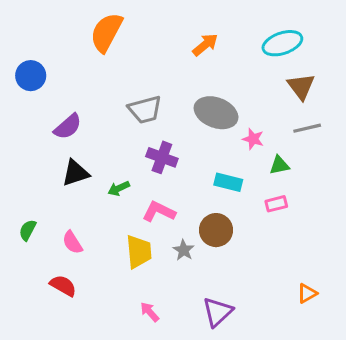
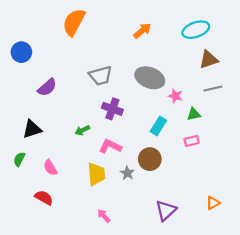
brown triangle: (301, 86) -> (209, 60), turned 48
black triangle: (75, 173) -> (32, 129), moved
cyan rectangle: (228, 182) -> (158, 126), turned -72
purple triangle: (218, 312) -> (166, 210), moved

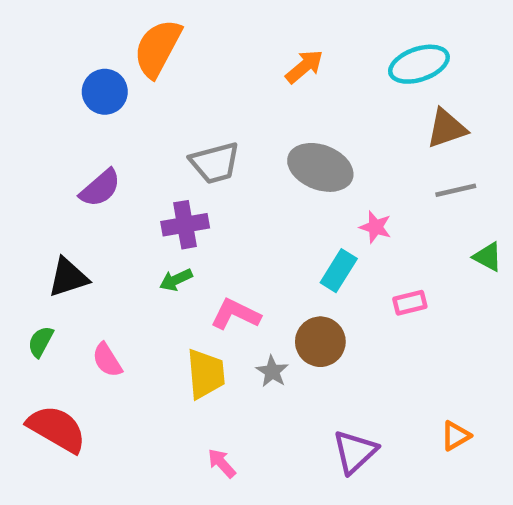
blue circle: (21, 52) -> (105, 92), moved
pink star: (175, 96) -> (375, 227), moved
purple cross: (112, 109) -> (185, 225), moved, turned -30
green triangle: (194, 114) -> (488, 257), moved, turned 40
red semicircle: (44, 198) -> (57, 429), moved, size x1.5

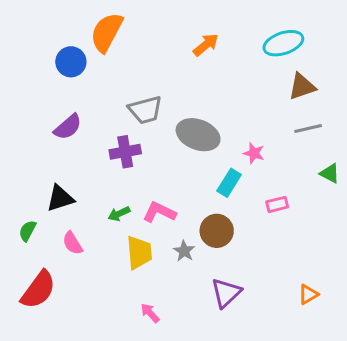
gray ellipse: (320, 167) -> (198, 135), moved
black triangle: (68, 277) -> (60, 198), moved
green arrow: (176, 280) -> (119, 214), moved
red semicircle: (57, 429) -> (38, 290), turned 96
purple triangle: (355, 452) -> (226, 293), moved

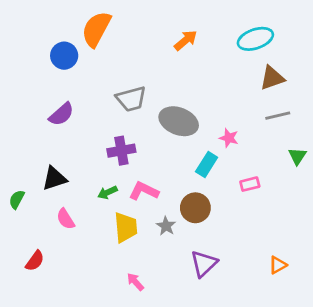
purple cross: (125, 152) -> (121, 151), moved
green triangle: (330, 173) -> (297, 156), turned 36
green semicircle: (28, 231) -> (17, 199), moved
red semicircle: (38, 290) -> (35, 261), size x0.6

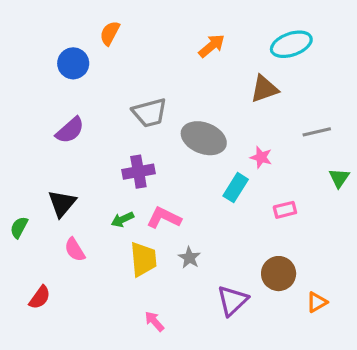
orange semicircle: (96, 29) -> (110, 33), size x0.6
brown triangle: (272, 78) -> (264, 89), moved
black triangle: (54, 178) -> (62, 203), turned -32
brown circle: (195, 208) -> (279, 274), moved

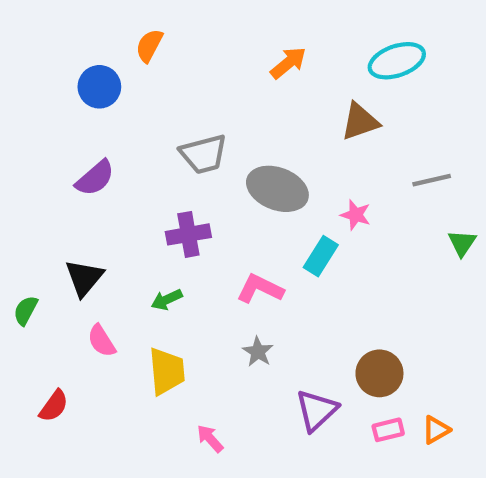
pink rectangle: (285, 210) -> (388, 430), moved
pink L-shape: (164, 218) -> (260, 289), moved
yellow trapezoid: (143, 259) -> (167, 371), moved
orange triangle: (317, 302) -> (436, 430), moved

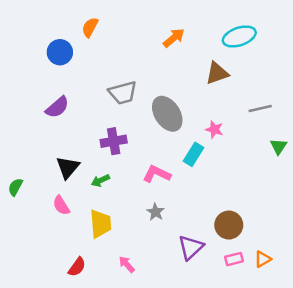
gray ellipse: (277, 189) -> (167, 114), turned 36
black triangle: (84, 278) -> (68, 167), moved
red semicircle: (54, 406) -> (77, 267), moved

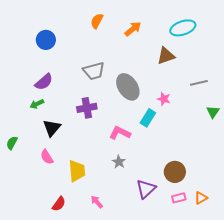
orange semicircle: (90, 27) -> (97, 21), moved
green arrow: (100, 181) -> (37, 104), moved

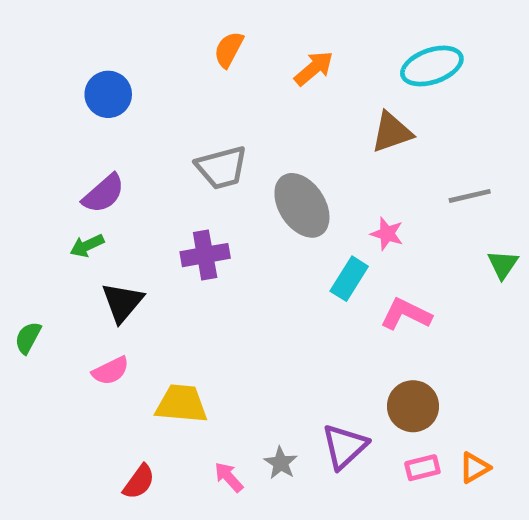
pink L-shape: (120, 133) -> (406, 314), moved
pink semicircle: (47, 157) -> (111, 371), turned -84
gray star: (119, 162) -> (281, 463), moved
yellow trapezoid: (77, 171) -> (181, 404), turned -80

